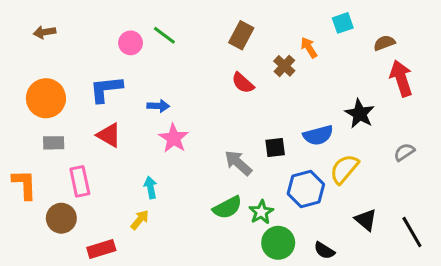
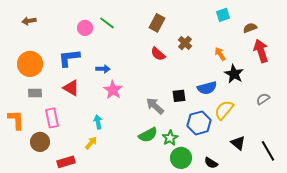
orange arrow: (309, 48) -> (220, 54), moved

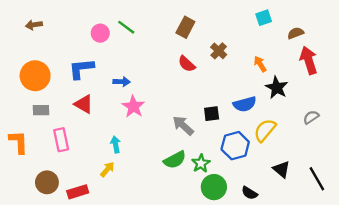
brown circle: (40, 142) -> (47, 182), moved

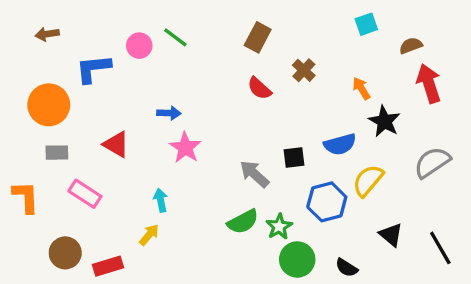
blue L-shape: (81, 69) -> (93, 69), moved
gray semicircle: (311, 117) -> (432, 162), size x1.6
pink rectangle: (61, 140) -> (85, 194), turned -45

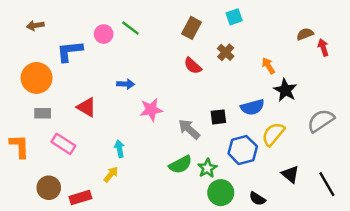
cyan square: (366, 24) -> (234, 17), moved
red arrow: (429, 83) -> (323, 47), moved, size x0.6
pink star: (185, 148) -> (151, 110), moved, turned 30

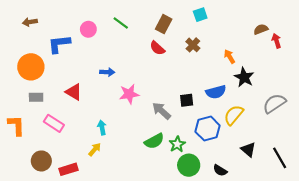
green line: (130, 28) -> (121, 23), moved
red semicircle: (193, 66) -> (157, 48), moved

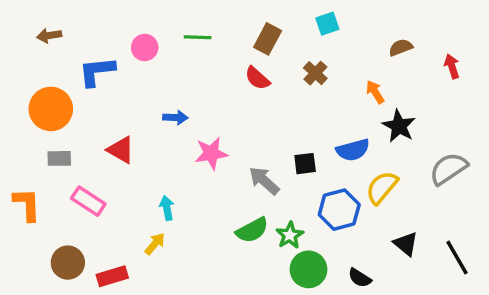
green line: (121, 23) -> (198, 37), turned -35
brown semicircle: (261, 29) -> (401, 48), moved

